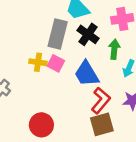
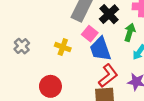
yellow cross: (38, 62) -> (63, 47), moved
pink square: (56, 63) -> (90, 34), moved

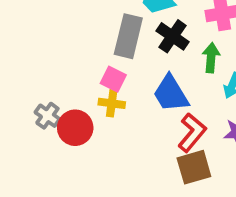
pink square: (90, 34) -> (113, 79), moved
red circle: (50, 86) -> (75, 128), moved

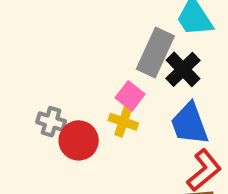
black cross: (173, 36) -> (183, 69), moved
gray cross: (47, 116) -> (51, 122), turned -30

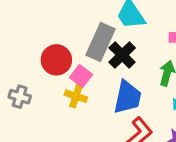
blue trapezoid: (189, 124) -> (127, 97), turned -147
red circle: (79, 140) -> (56, 60), moved

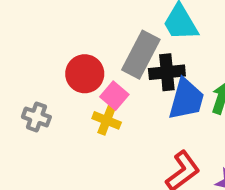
black cross: (122, 55) -> (167, 72), turned 36
blue trapezoid: (127, 97) -> (186, 99), moved

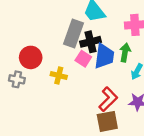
red circle: (85, 74) -> (31, 57), moved
pink square: (114, 96) -> (83, 59), moved

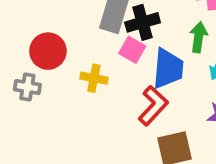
blue trapezoid: (104, 56) -> (168, 68), moved
red L-shape: (108, 99) -> (153, 106), moved

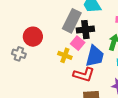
yellow cross: (94, 78) -> (65, 55), moved
red L-shape: (153, 106) -> (84, 75), turned 55

